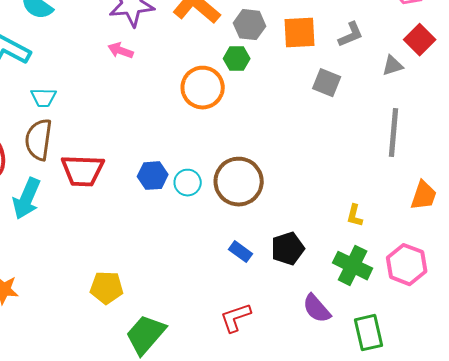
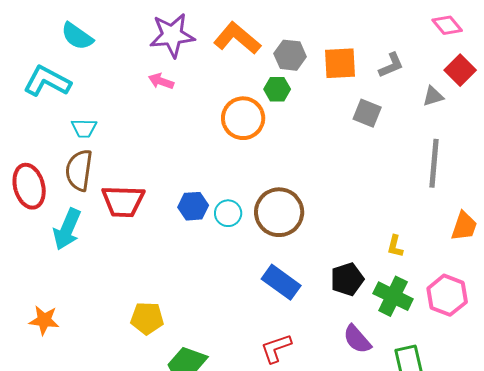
black pentagon: (288, 249) -> (347, 279), moved
blue rectangle: (241, 252) -> (281, 282), size x1.6

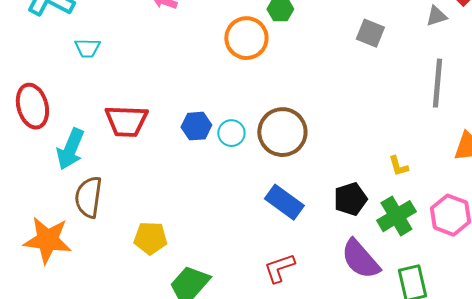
brown semicircle: (79, 170) -> (88, 197), moved
yellow L-shape: (395, 246) -> (398, 166), turned -30
green cross: (393, 296) -> (396, 216), turned 33
orange star: (44, 320) -> (47, 240), size x1.6
purple semicircle: (357, 339) -> (360, 259), size x1.4

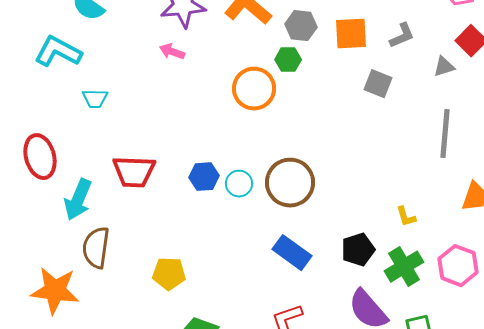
yellow pentagon: (150, 238) -> (169, 274), moved

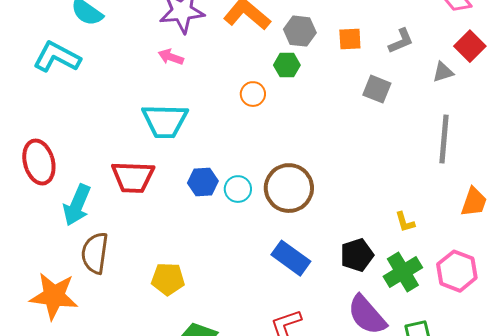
orange square: (351, 34) -> (350, 39), size x0.7
orange circle: (254, 89) -> (253, 94), size x0.6
cyan trapezoid: (95, 99) -> (165, 121), moved, size x1.8

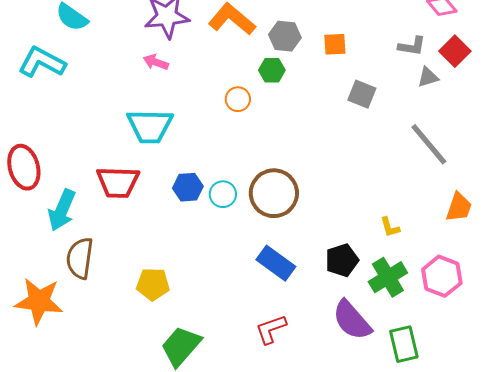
gray L-shape: (401, 41) -> (412, 46), moved, turned 32
gray line: (444, 139) -> (429, 144), turned -45

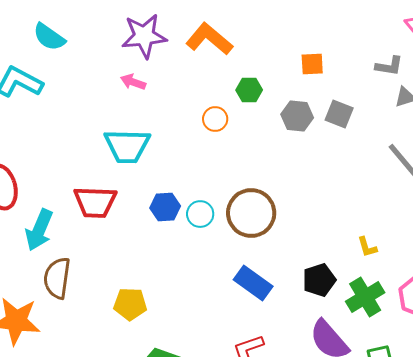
gray hexagon: (285, 36) -> (297, 116), moved

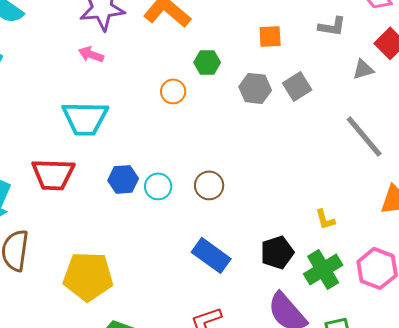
gray L-shape: (389, 66) -> (332, 26), moved
gray square: (339, 114) -> (297, 86), turned 36
brown circle: (251, 213) -> (209, 185), size x0.6
yellow pentagon: (130, 304) -> (88, 276), size x1.5

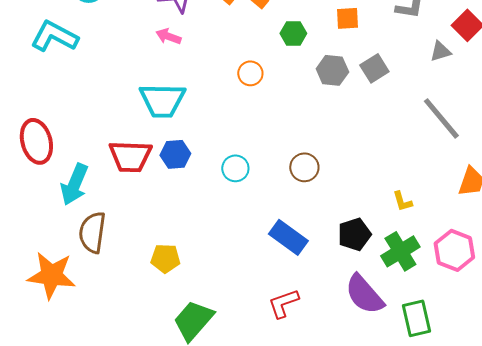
green hexagon: (207, 62) -> (293, 33), moved
blue hexagon: (123, 179) -> (175, 154), moved
brown circle: (209, 185) -> (304, 167), moved
yellow pentagon: (88, 276) -> (165, 258), size x0.6

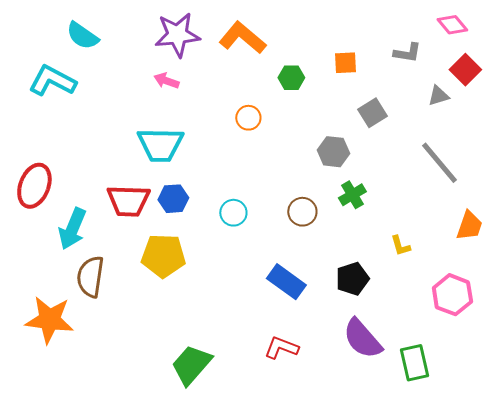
gray hexagon: (332, 70) -> (333, 152), moved
red ellipse: (36, 141) -> (34, 186), turned 36
green cross: (400, 251) -> (352, 195), moved, size x0.7
yellow pentagon: (165, 258) -> (163, 256), moved, size x1.5
red L-shape: (283, 303) -> (281, 348), turned 40

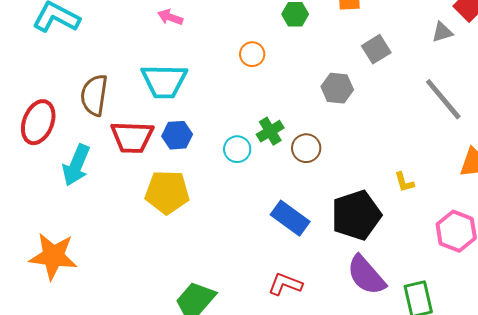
green cross: (352, 195) -> (270, 131), moved
brown semicircle: (90, 277) -> (94, 95), moved
black pentagon: (352, 279) -> (356, 215), size x1.5

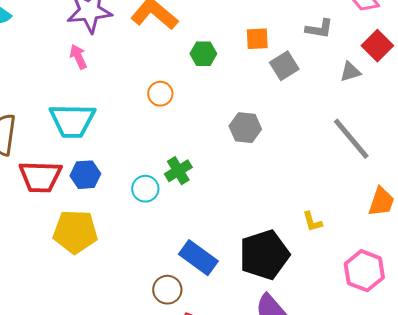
pink arrow: (170, 17) -> (78, 57), turned 45
gray square: (376, 49) -> (284, 66), moved
brown circle: (306, 148) -> (167, 290), moved

